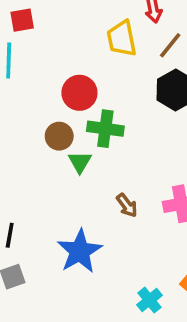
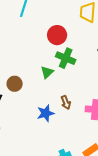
brown circle: (59, 136) -> (15, 84), moved
blue star: (80, 251) -> (46, 113), moved, size x0.7

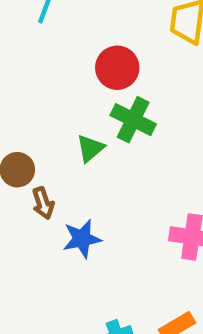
brown arrow: (66, 102) -> (43, 203), moved

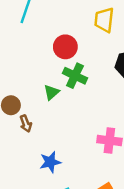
blue star: (82, 239) -> (50, 162), moved

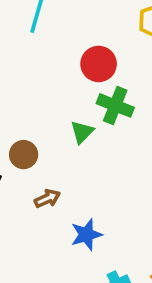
brown arrow: (26, 124) -> (47, 198), moved, turned -91

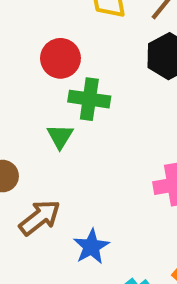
brown arrow: (47, 198) -> (40, 218), size x1.5

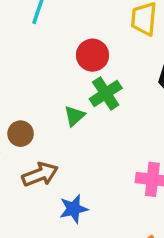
green cross: (89, 99) -> (106, 93), turned 32

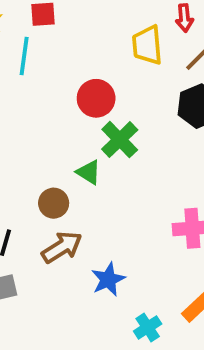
green triangle: (74, 116) -> (89, 172), turned -35
brown circle: (21, 134) -> (54, 203), moved

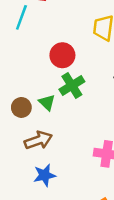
brown circle: (54, 203) -> (21, 107), moved
brown arrow: (62, 247) -> (38, 140), moved

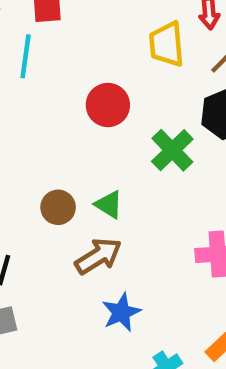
green cross: (72, 86) -> (172, 150), moved
green triangle: (47, 102) -> (109, 205), moved

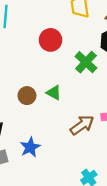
brown arrow: (98, 256) -> (82, 125), moved
blue star: (121, 312) -> (30, 147), moved

